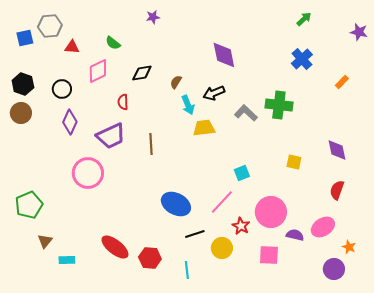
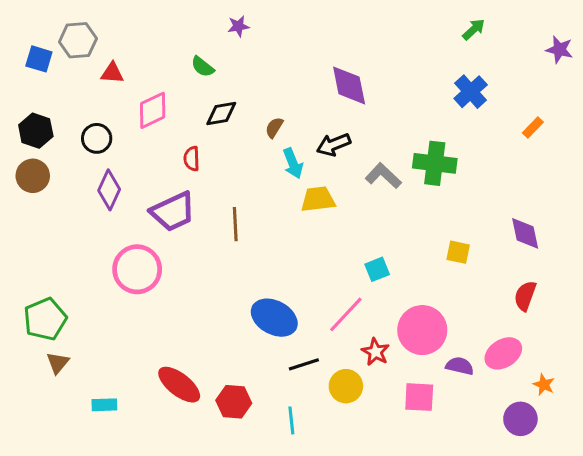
blue square: (25, 38) -> (39, 59), turned 30
green semicircle: (113, 43) -> (203, 67), moved
brown triangle: (45, 241) -> (58, 363), moved

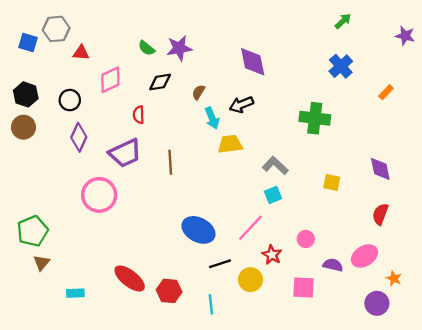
purple star: (238, 26) -> (179, 48), moved, size x1.6
gray L-shape: (383, 176) -> (275, 166), moved
pink circle: (422, 330) -> (306, 239), size x0.5

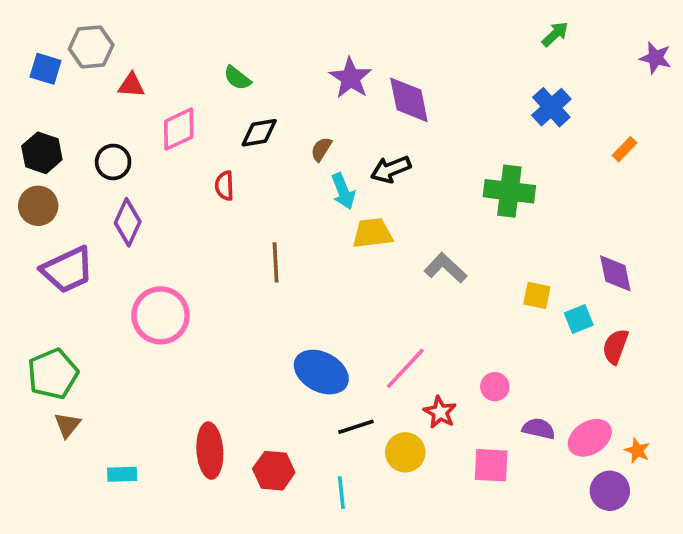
purple star: (179, 48) -> (351, 78), moved, turned -30
purple trapezoid: (125, 153) -> (67, 270), moved
cyan square: (273, 195) -> (579, 319), moved
pink ellipse: (364, 256) -> (590, 438), moved
red ellipse: (130, 278) -> (210, 451), turned 48

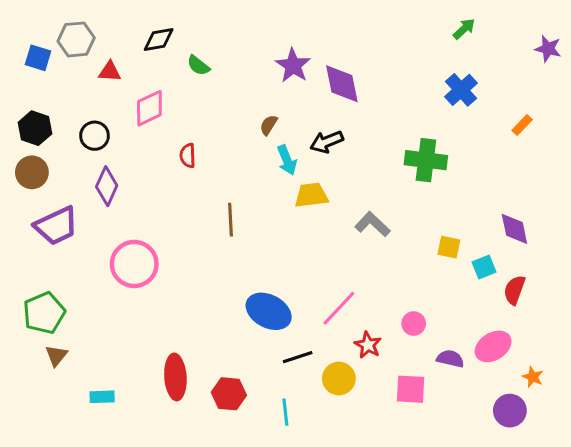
black diamond: (259, 133) -> (159, 39), moved
pink ellipse: (590, 438) -> (493, 346), moved

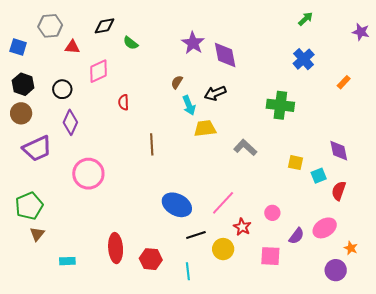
blue square: (38, 58) -> (18, 47), moved
purple semicircle: (450, 359) -> (296, 236), turned 114

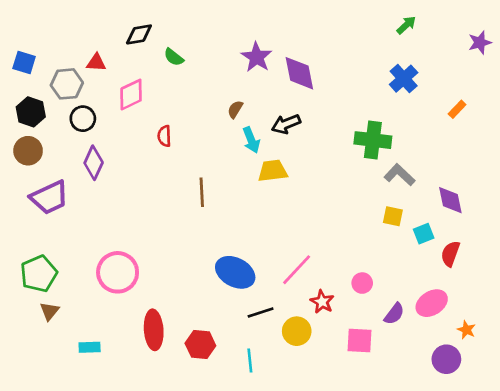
gray hexagon: (50, 26) -> (67, 84), moved
purple star: (361, 32) -> (480, 42), turned -30
gray L-shape: (245, 148) -> (400, 175), moved
pink circle: (88, 174) -> (118, 272), moved

